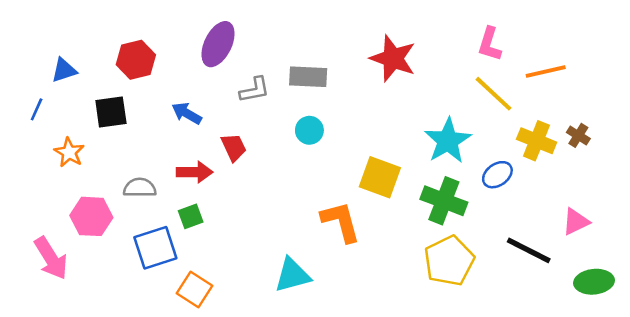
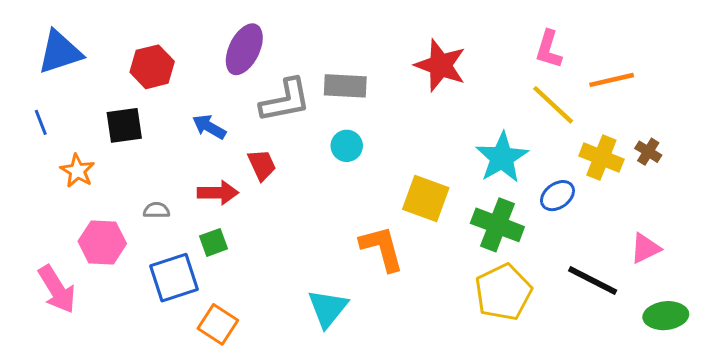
blue triangle: (64, 70) -> (60, 52), moved, size x1.6
gray L-shape: (255, 90) -> (285, 100), size x1.5
blue line: (37, 109) -> (41, 122), turned -45
gray semicircle: (140, 188) -> (156, 210), size x0.7
cyan triangle: (292, 275) -> (328, 308), turned -36

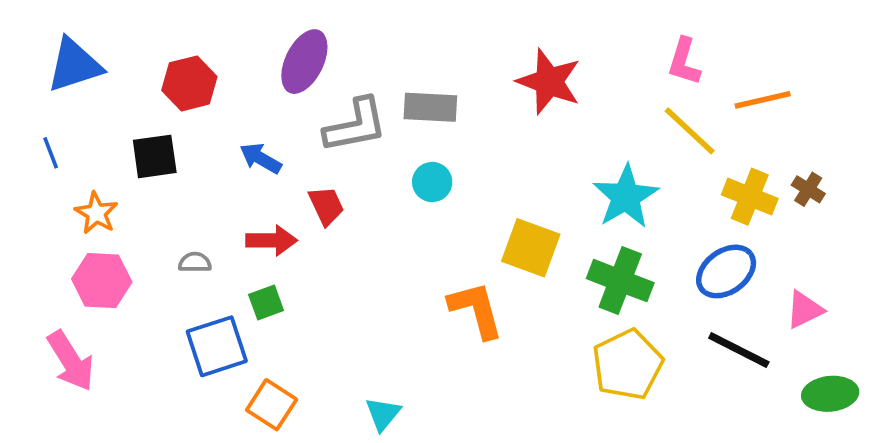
blue ellipse: (557, 196) -> (726, 271), moved, size x1.4
pink hexagon: (102, 242) -> (102, 281), moved
cyan triangle: (328, 308) -> (383, 414), moved, size x0.7

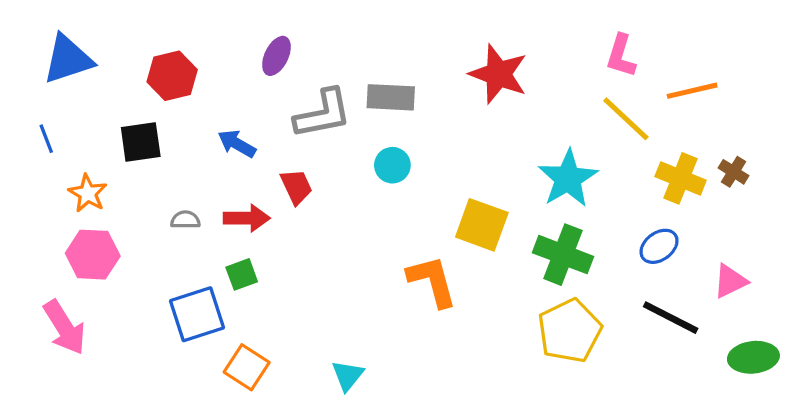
purple ellipse: (304, 62) -> (276, 56), size x0.7
gray semicircle: (195, 262) -> (185, 220), moved
blue ellipse: (726, 271) -> (659, 246), size x0.7

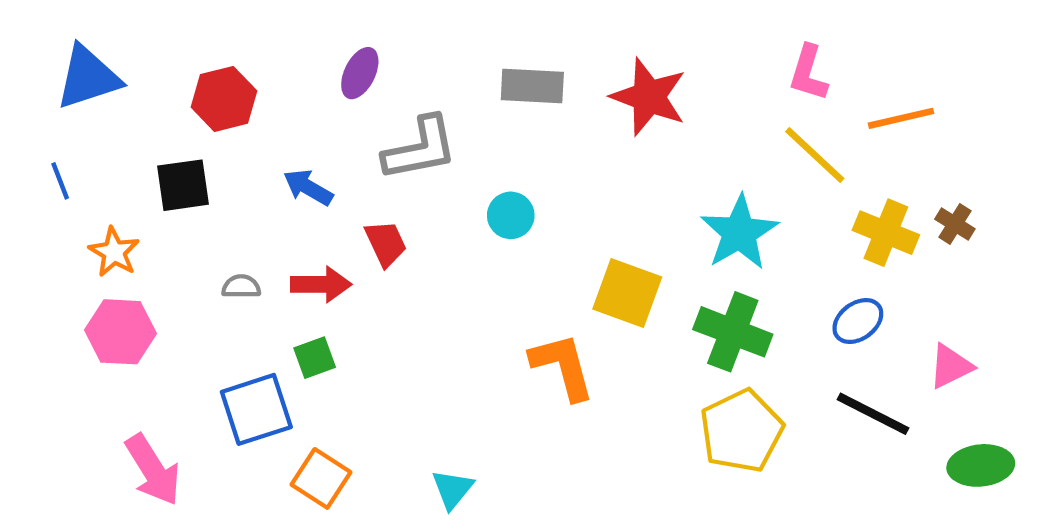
gray rectangle: (391, 97) -> (532, 86), moved
pink arrow: (65, 327) -> (153, 470), moved

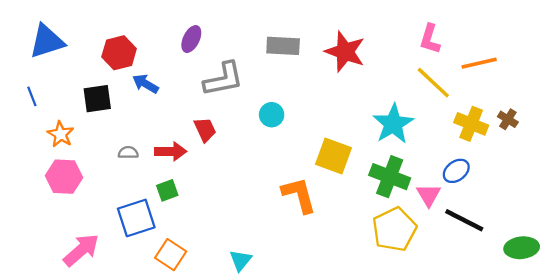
blue arrow: (308, 187) -> (145, 84), moved
pink triangle: (951, 366) -> (429, 195), moved, turned -35
pink arrow: (153, 470) -> (81, 250), turned -99

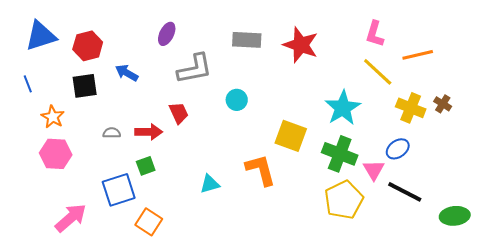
red hexagon: (119, 53) -> (88, 46), moved
cyan triangle: (241, 260) -> (210, 184), moved, turned 35

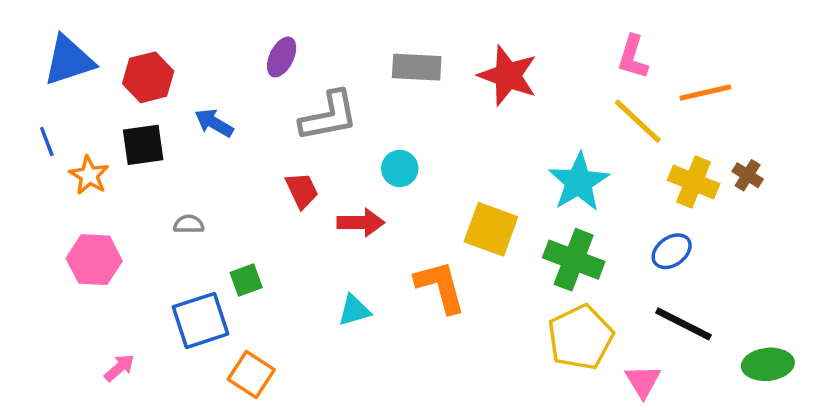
orange star: (53, 117) -> (89, 175), moved
red arrow: (149, 132) -> (361, 223), moved
pink triangle: (374, 170) -> (643, 381), moved
pink arrow: (71, 218) -> (119, 368), size x0.6

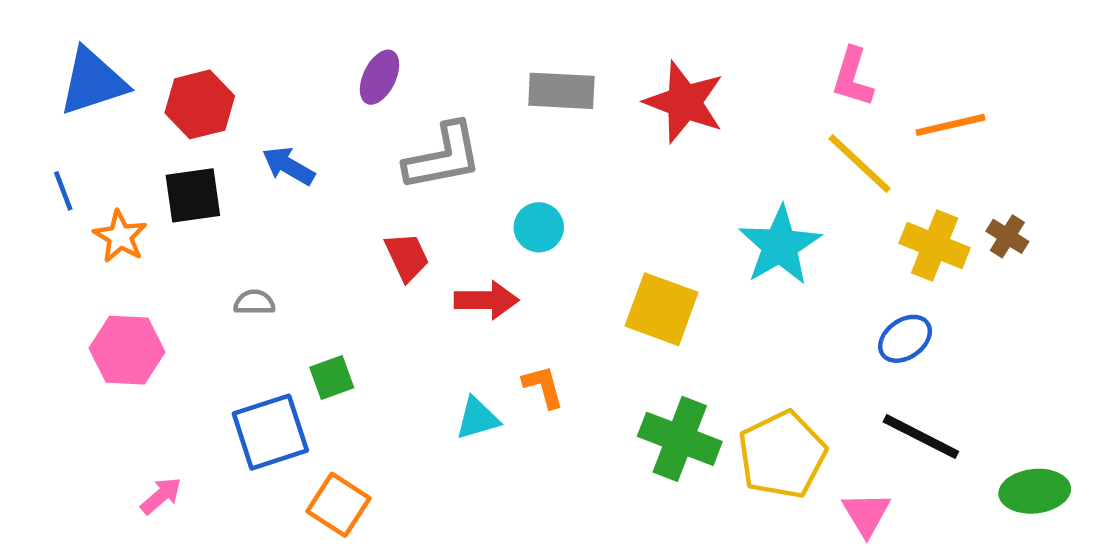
green cross: (574, 260) -> (680, 439), moved
orange L-shape: (440, 287) -> (543, 387), moved, size x0.6

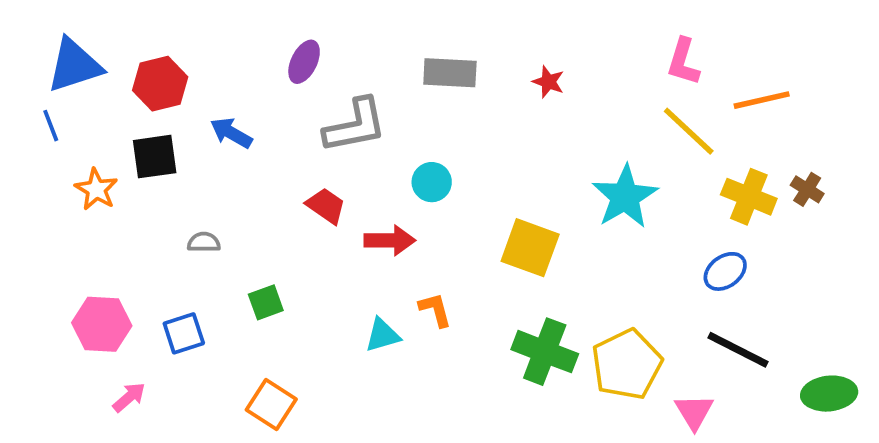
red star: (684, 102) -> (548, 82), size x0.5
blue line: (63, 191) -> (51, 126), moved
red trapezoid: (407, 257) -> (326, 206), turned -30
pink hexagon: (127, 350) -> (102, 324), moved
blue square: (270, 432) -> (184, 333), moved, size x0.7

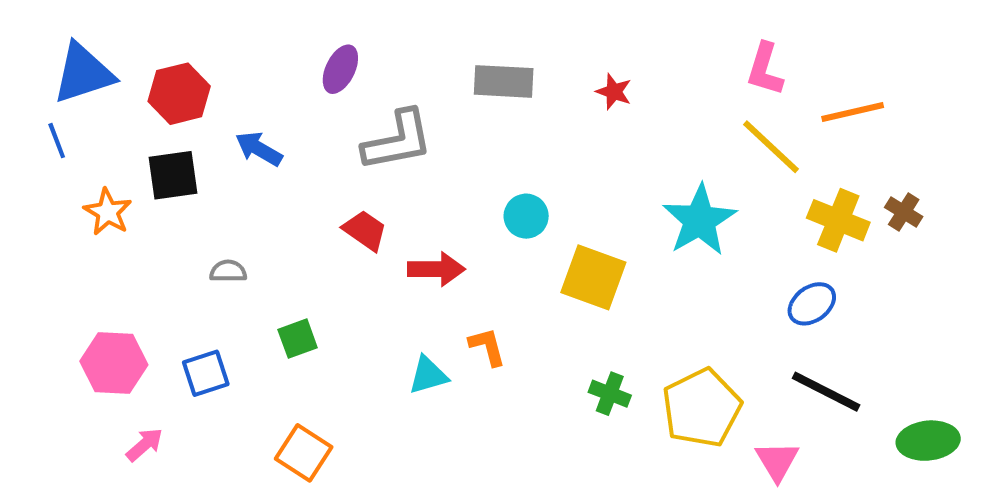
cyan circle: (432, 182) -> (526, 216), moved
green cross: (545, 352) -> (610, 394), size x0.6

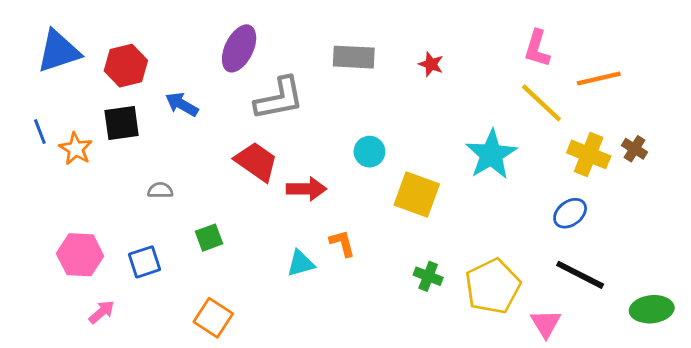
purple ellipse: (340, 69) -> (239, 48), size x1.4
blue line: (57, 141) -> (40, 132), moved
red trapezoid: (365, 230) -> (256, 162), size x1.4

